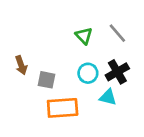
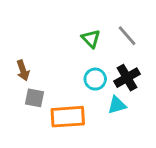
gray square: (46, 80) -> (34, 98), moved
cyan triangle: (108, 97) -> (117, 105), turned -30

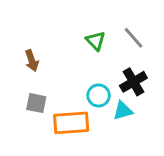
brown arrow: (23, 70) -> (32, 61), moved
cyan circle: (95, 79) -> (99, 95), moved

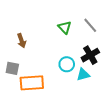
gray square: (36, 103) -> (12, 68), moved
orange rectangle: (71, 123) -> (32, 83), moved

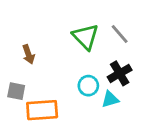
green triangle: (65, 27) -> (86, 37), size x1.5

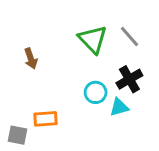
gray square: (16, 91) -> (18, 135), moved
orange rectangle: (42, 110) -> (45, 119), size x0.7

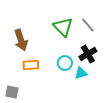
brown arrow: (31, 59) -> (21, 40), size x1.5
orange rectangle: (45, 119) -> (31, 65), moved

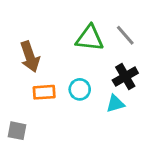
green triangle: (63, 27) -> (90, 38), turned -40
cyan circle: (65, 63) -> (80, 89), moved

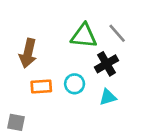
brown arrow: (30, 57) -> (28, 53), turned 32
black cross: (125, 77) -> (106, 64), moved

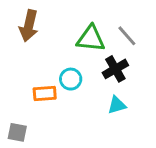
brown arrow: (28, 53) -> (29, 26), moved
cyan circle: (75, 84) -> (71, 79), moved

